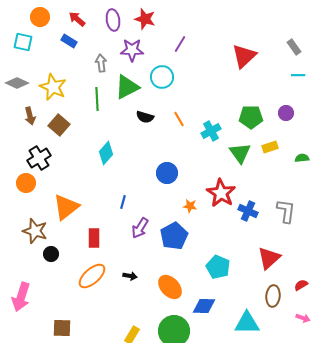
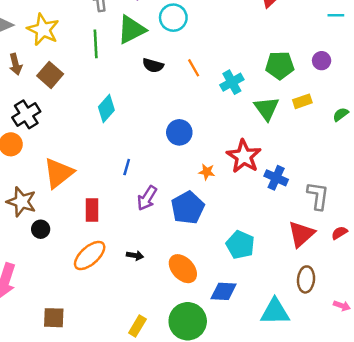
green semicircle: (302, 158) -> (341, 114), turned -32
gray L-shape: (286, 211) -> (318, 196), moved
red semicircle: (301, 285) -> (339, 233), moved

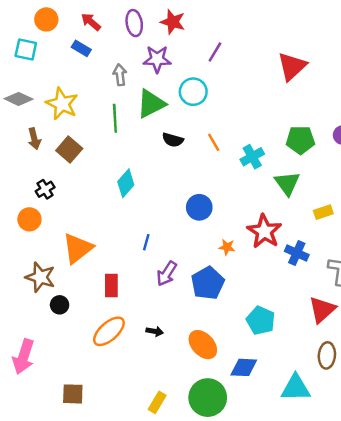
yellow rectangle: (302, 101) -> (323, 212), moved
black cross: (26, 114) -> (45, 189), size x0.7

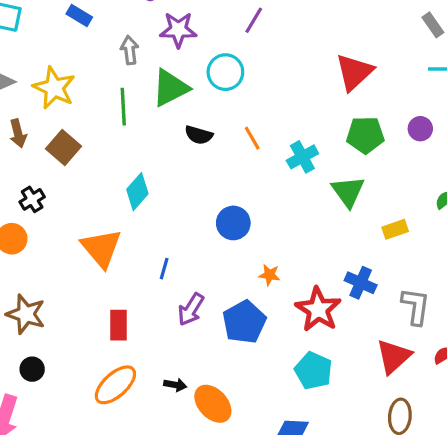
red triangle: (292, 66) -> (354, 72), moved
red star: (264, 231) -> (318, 309), moved
orange triangle: (78, 248) -> (101, 248), moved, turned -32
black circle: (60, 305) -> (32, 369), moved
orange ellipse: (203, 345) -> (213, 404), moved

